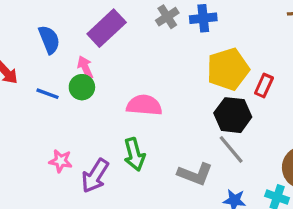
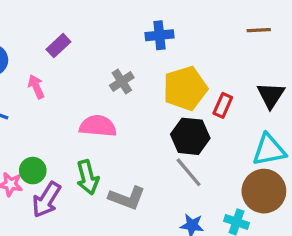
gray cross: (167, 17) -> (122, 81), moved
purple rectangle: (107, 28) -> (58, 46), size x0.6
green circle: (82, 87) -> (33, 171), moved
gray L-shape: (195, 174) -> (127, 198), moved

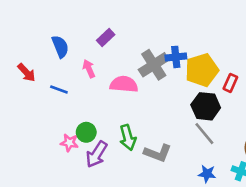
blue cross: (159, 35) -> (176, 57), moved
gray cross: (122, 81) -> (154, 65), size x1.6
pink semicircle: (98, 126) -> (124, 84), moved

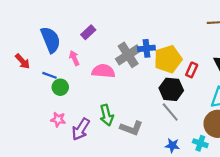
blue semicircle: (60, 47) -> (51, 40), size x1.4
green circle: (86, 132) -> (60, 87), moved

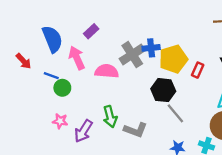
pink arrow: (74, 58) -> (77, 58), size x1.5
black hexagon: (171, 89) -> (163, 90), moved

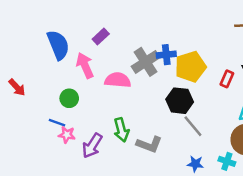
red arrow: (24, 61) -> (17, 87), moved
red rectangle: (198, 70) -> (227, 79), moved
blue line: (51, 76) -> (57, 123), moved

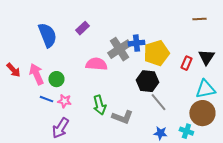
pink arrow: (85, 66) -> (36, 74), moved
pink star: (67, 135) -> (64, 101), moved
purple arrow: (92, 146) -> (60, 128), moved

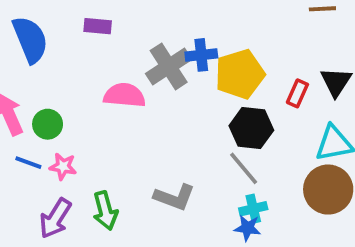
purple rectangle: (82, 28) -> (98, 26), turned 48
black hexagon: (147, 81) -> (251, 128), moved
green arrow: (99, 105) -> (105, 211), moved
cyan cross: (186, 131) -> (253, 209), moved, turned -32

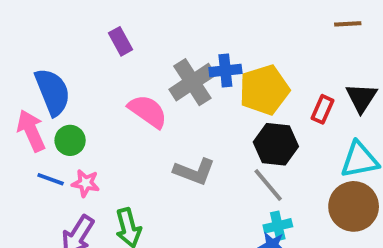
purple rectangle: (98, 26) -> (121, 41), turned 56
blue semicircle: (30, 40) -> (53, 92), moved
pink semicircle: (124, 95) -> (148, 111), turned 30
gray L-shape: (174, 197) -> (194, 171), moved

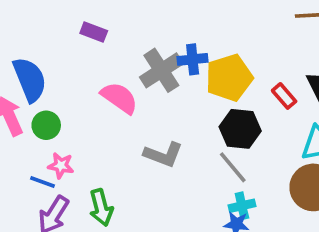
purple rectangle: (121, 41) -> (94, 32), turned -40
red rectangle: (322, 109) -> (284, 96), turned -65
blue line: (51, 179) -> (43, 182), moved

